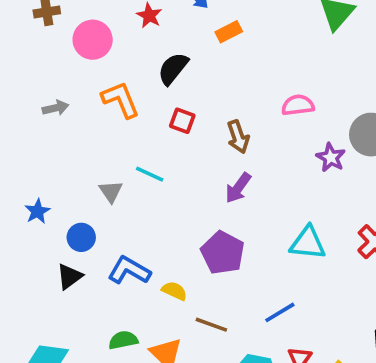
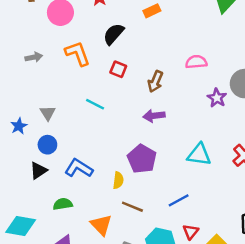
brown arrow: (238, 137) -> (155, 81), turned 40
purple arrow: (238, 188) -> (154, 116), turned 45
gray triangle: (111, 191) -> (48, 113), moved
yellow semicircle: (174, 291) -> (118, 180), moved, turned 70
green semicircle: (123, 340) -> (63, 204), moved

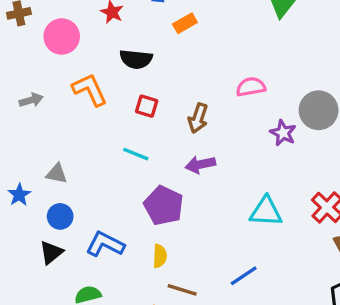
black semicircle: (114, 34) -> (136, 59), turned -120
cyan line: (95, 104) -> (136, 154), moved
gray triangle: (48, 113) -> (57, 174), turned -42
purple pentagon: (142, 159) -> (164, 206), moved

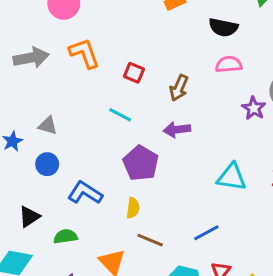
black semicircle: (136, 59) -> (223, 27), moved
gray arrow: (31, 100) -> (31, 58), size x1.6
black triangle: (51, 252) -> (29, 217), moved

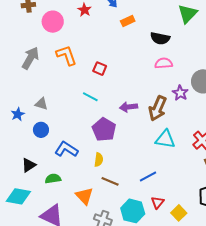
gray arrow: (31, 58) -> (30, 58), turned -50
brown arrow: (179, 88) -> (158, 108), moved, size x1.4

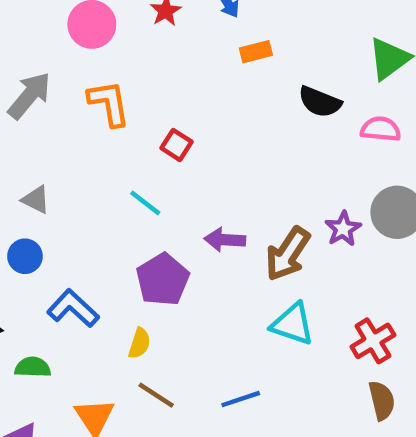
pink semicircle: (164, 63) -> (381, 129), moved

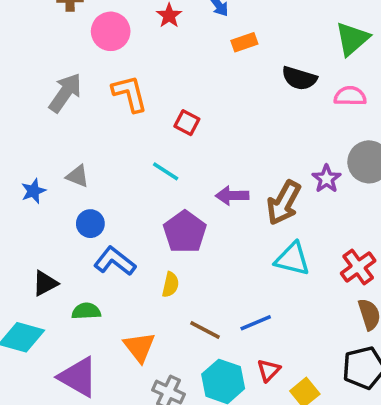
blue circle: (25, 256) -> (90, 224), moved
brown line: (156, 395) -> (205, 330), moved

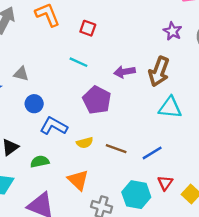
purple star: (327, 179) -> (173, 31), moved
yellow semicircle: (170, 285) -> (85, 143), moved, turned 70
brown line: (205, 330) -> (116, 149), moved

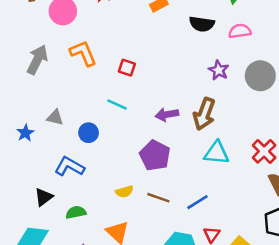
purple pentagon: (97, 100) -> (155, 155), moved
blue circle: (34, 104) -> (89, 133), moved
blue L-shape: (54, 126) -> (69, 167), moved

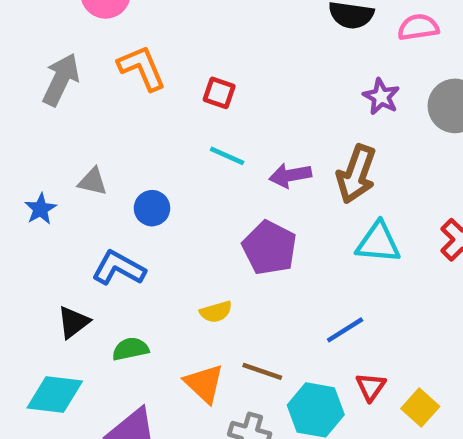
cyan line: (117, 105) -> (227, 156), moved
brown line: (158, 198) -> (262, 371), moved

